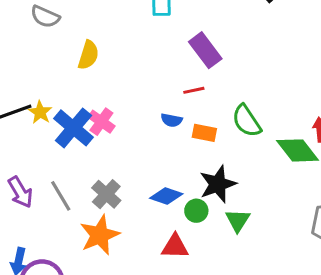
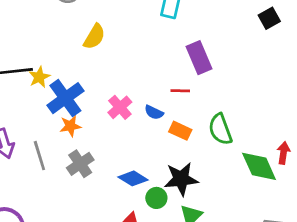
pink cross: (101, 122) -> (120, 107), moved
orange star: (100, 235) -> (70, 126), moved, size x0.6

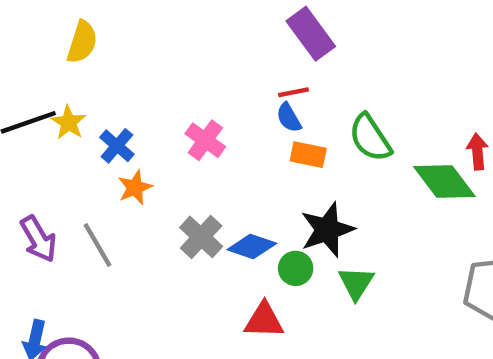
yellow semicircle: (94, 37) -> (82, 42), moved
blue cross: (65, 98) -> (117, 146), size x0.6
blue semicircle: (154, 112) -> (289, 118), moved, turned 48
gray cross: (80, 164) -> (201, 237), moved

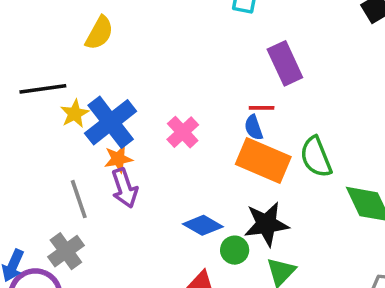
yellow star: (68, 122) -> (75, 114), moved
blue cross: (117, 146) -> (111, 122), size x1.8
orange rectangle: (308, 155) -> (263, 160), size x1.8
gray cross: (201, 237) -> (66, 251), moved
purple arrow: (38, 239) -> (124, 188), moved

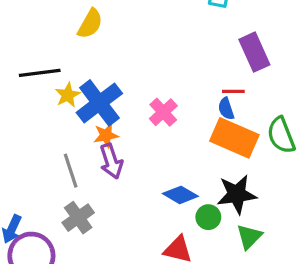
gray cross: (66, 251) -> (78, 218), moved

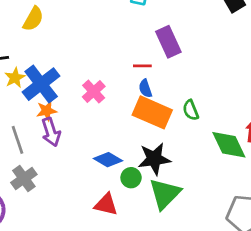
red line: (233, 91) -> (142, 66), moved
green semicircle: (281, 135) -> (191, 110), size x0.7
green triangle: (249, 237) -> (165, 194), size x1.5

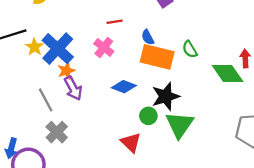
red line: (142, 66) -> (115, 22), moved
blue diamond: (108, 160) -> (124, 87), moved
red triangle: (106, 204) -> (131, 142), turned 40

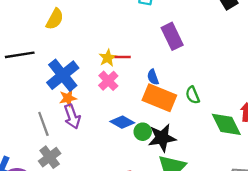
yellow star: (34, 47) -> (108, 58), moved
green circle: (148, 116) -> (143, 132), moved

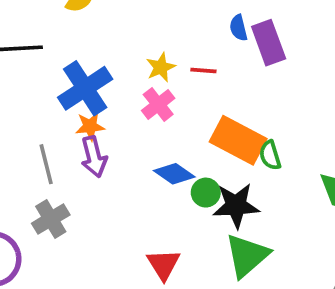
red line: (123, 57) -> (203, 71), moved
blue semicircle: (153, 77) -> (238, 28), moved
green semicircle: (193, 95) -> (270, 155), moved

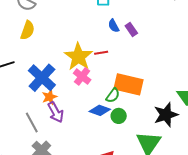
purple rectangle: (269, 43) -> (131, 29), size x0.6
yellow star: (161, 67) -> (78, 57), size x1.8
green semicircle: (270, 155) -> (113, 96), moved, turned -112
black star: (236, 206) -> (166, 115), moved

